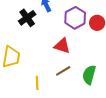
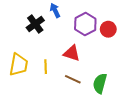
brown line: (63, 71) -> (73, 79), turned 56
yellow line: (37, 83) -> (46, 67), moved

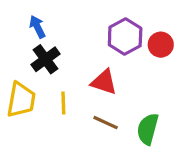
blue arrow: (55, 10) -> (37, 27), moved
black cross: (35, 24) -> (45, 59), moved

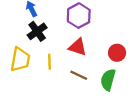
purple hexagon: (125, 36) -> (79, 16), moved
red circle: (161, 45) -> (117, 53), moved

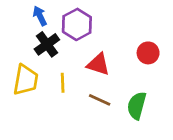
purple hexagon: (79, 16) -> (77, 24), moved
red circle: (117, 53) -> (148, 53), moved

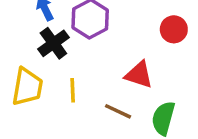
red circle: (148, 53) -> (174, 29), moved
red triangle: (98, 64) -> (139, 75), moved

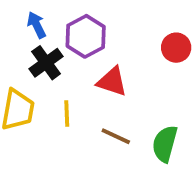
red triangle: (139, 75) -> (112, 82), moved

